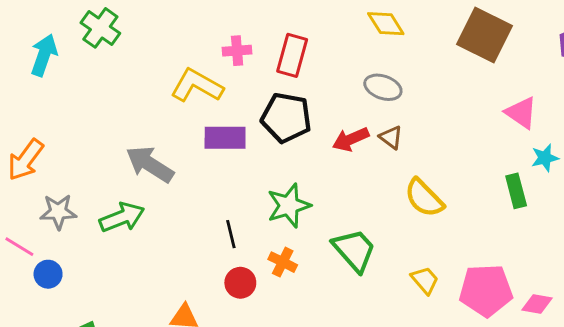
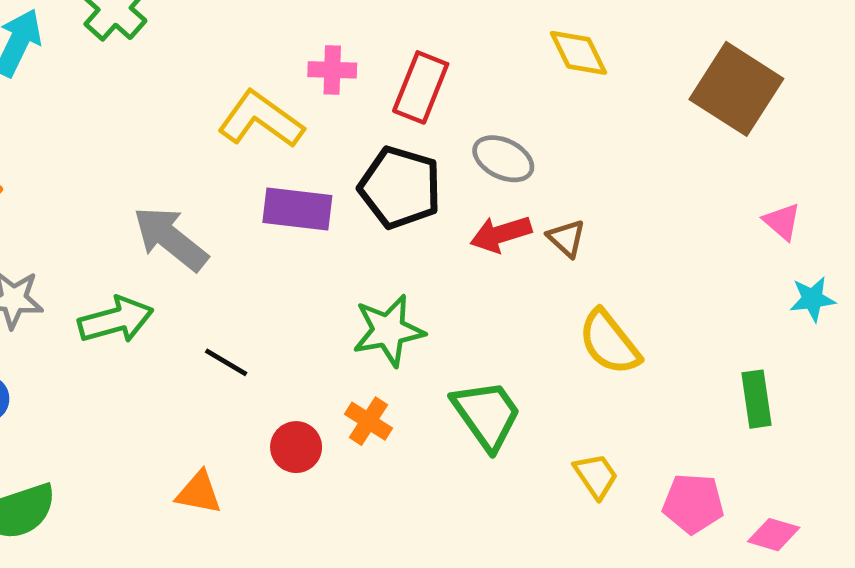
gray ellipse: (383, 87) -> (503, 159), moved
pink triangle: (521, 113) -> (782, 222), size x0.7
green rectangle: (516, 191) -> (756, 399), moved
black line: (231, 234) -> (226, 362), moved, turned -52
pink pentagon: (486, 290) -> (693, 503), size x0.7

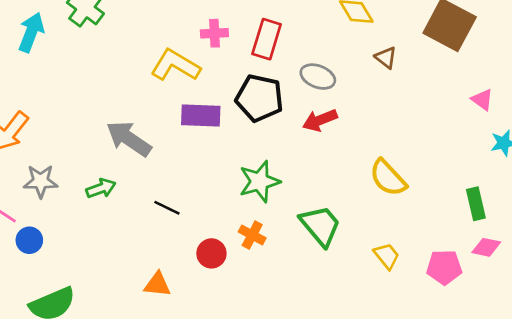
brown triangle: (567, 238) -> (386, 58), moved
green arrow: (116, 320) -> (101, 188), size x0.7
pink diamond: (774, 535) -> (486, 247), moved

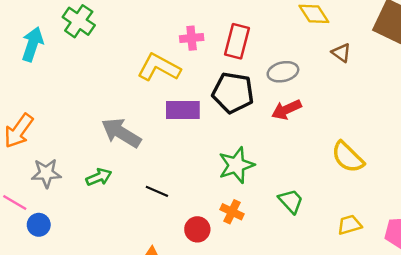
gray ellipse: (318, 77) -> (283, 72), turned -32
green trapezoid: (320, 226) -> (291, 201), size x0.7
yellow trapezoid: (387, 256) -> (349, 225), turned -65

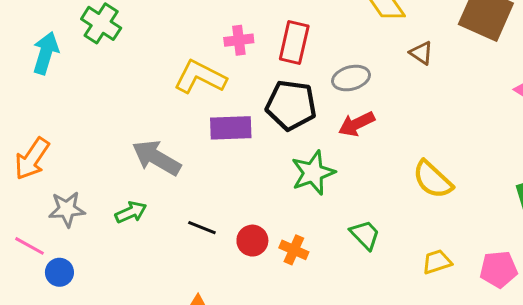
green star: (236, 165) -> (313, 173), moved
red circle: (197, 229) -> (252, 241), moved

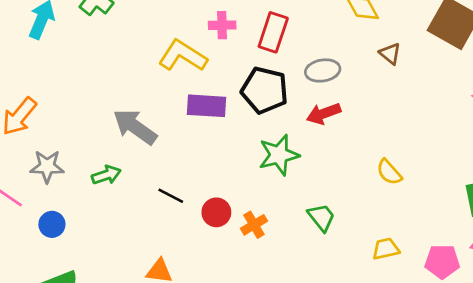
yellow semicircle: (433, 180) -> (389, 172), size x0.7
orange cross: (294, 250) -> (254, 225), turned 30
blue circle: (59, 272) -> (52, 224), moved

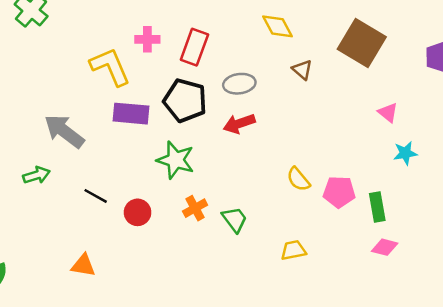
yellow L-shape: (183, 56) -> (110, 67), turned 33
green star: (279, 155) -> (176, 160), moved, turned 30
orange cross: (254, 225) -> (195, 208), moved
pink pentagon: (442, 261) -> (339, 192), moved

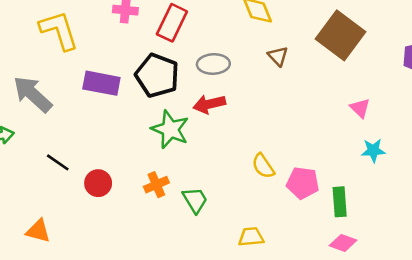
yellow L-shape: (110, 67) -> (59, 30), moved
green star: (176, 160) -> (170, 129), moved

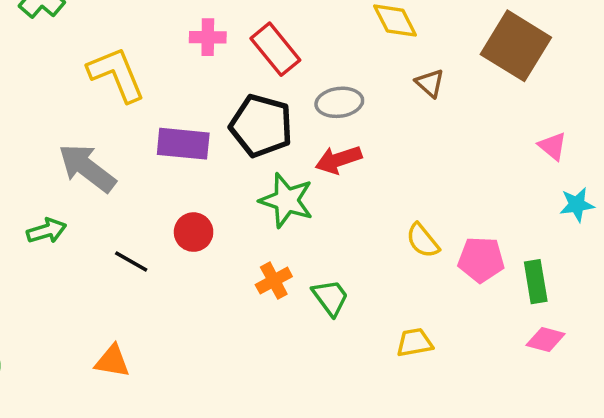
red rectangle: (172, 23) -> (275, 49), turned -60
red circle: (98, 183) -> (194, 232), moved

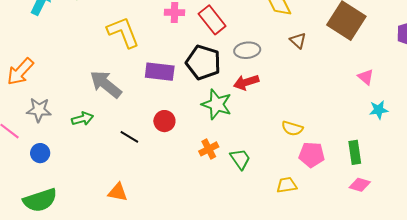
yellow semicircle: (423, 241) -> (292, 128), turned -35
pink pentagon: (481, 259) -> (312, 155), moved

